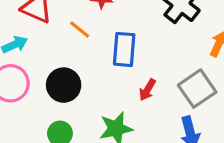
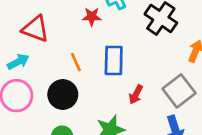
orange line: (80, 29) -> (76, 62), moved, turned 30

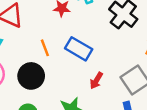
blue rectangle: (114, 60) -> (79, 49), turned -65

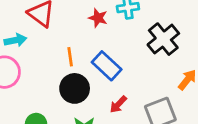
black circle: (31, 76) -> (75, 88), moved

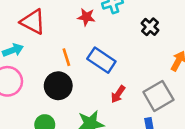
black cross: (163, 39) -> (150, 27), size x0.6
black circle: (75, 88) -> (58, 86), moved

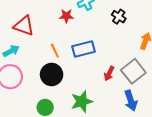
blue rectangle: (101, 60) -> (83, 49), turned -40
red arrow: (118, 94) -> (109, 73), moved

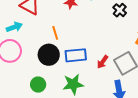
blue rectangle: (83, 49) -> (76, 55), moved

